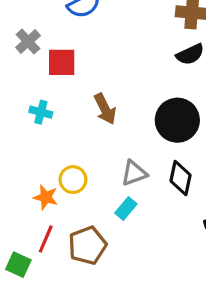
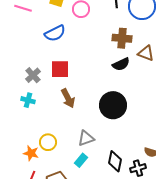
gray cross: (28, 41) -> (33, 75), moved
red square: (62, 62) -> (60, 69), moved
black diamond: (181, 178) -> (115, 161), moved

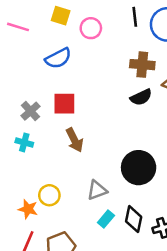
black circle: (113, 105) -> (139, 168), moved
cyan rectangle: (81, 160) -> (106, 219), moved

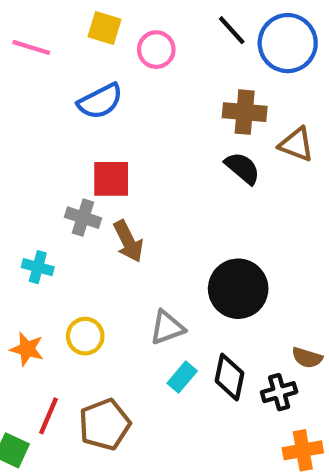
black line: (135, 17) -> (232, 30), turned -36
black semicircle: (141, 97) -> (242, 168), turned -115
gray cross: (31, 111) -> (83, 218), moved, turned -30
cyan cross: (24, 142) -> (38, 267), moved
orange star: (28, 209) -> (27, 349), moved

